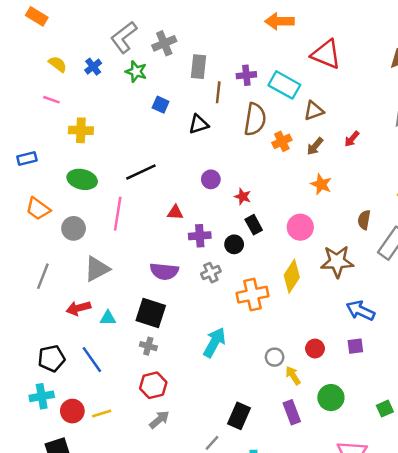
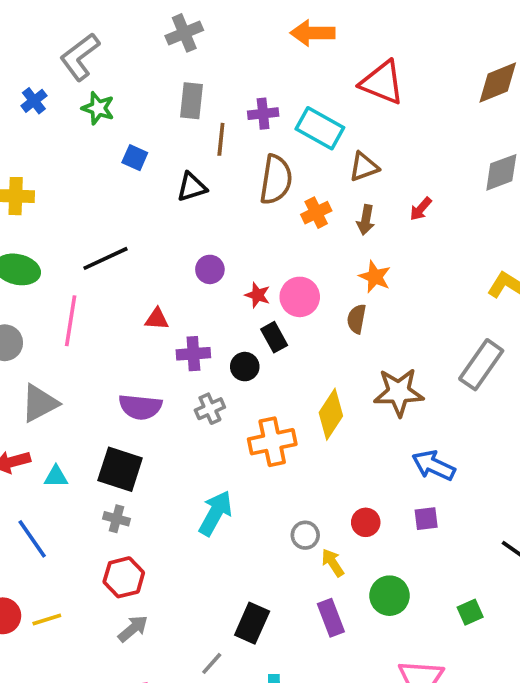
gray cross: (164, 43) -> (184, 33), moved
brown arrow: (315, 146) -> (366, 220), turned -30
brown semicircle: (364, 220) -> (357, 319), moved
pink circle: (300, 227) -> (300, 297), moved

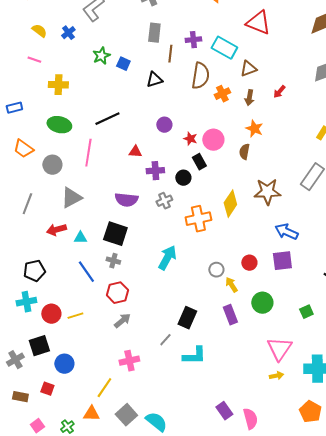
green star: (98, 108) -> (101, 56), moved, turned 30
purple square: (426, 519) -> (282, 261), size x1.5
blue line: (32, 539) -> (86, 272), moved

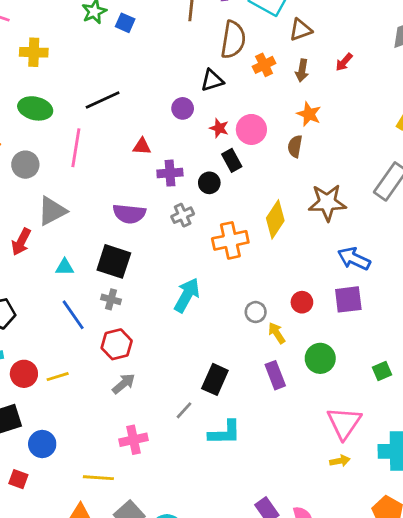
black triangle: (154, 80) -> (212, 80), moved
red arrow: (56, 230) -> (21, 242), moved, turned -48
yellow line: (104, 388) -> (98, 478), turned 60

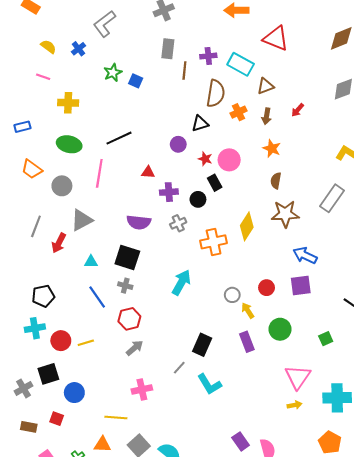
brown semicircle: (295, 146) -> (276, 181), moved
cyan L-shape: (225, 433) -> (209, 384), turned 60

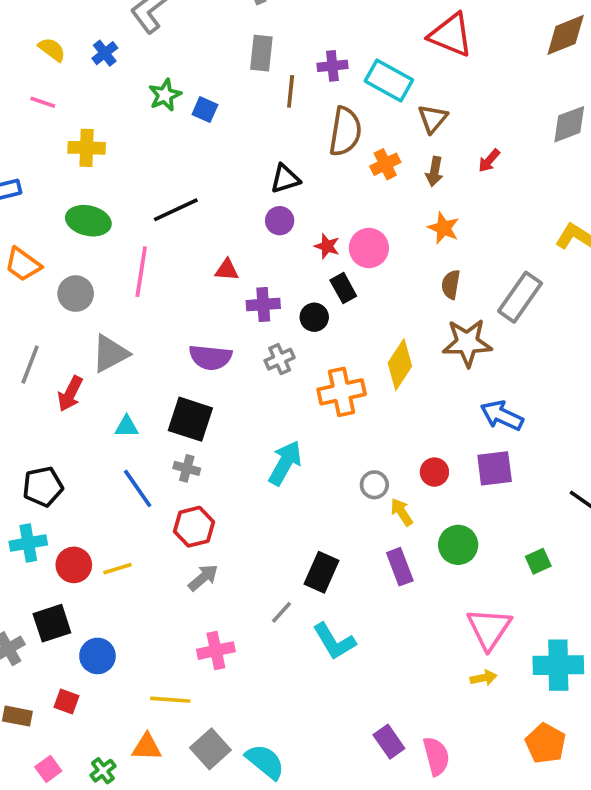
brown triangle: (265, 86) -> (433, 119), turned -30
black triangle: (200, 124) -> (285, 179), moved
gray rectangle: (332, 198) -> (520, 297), moved

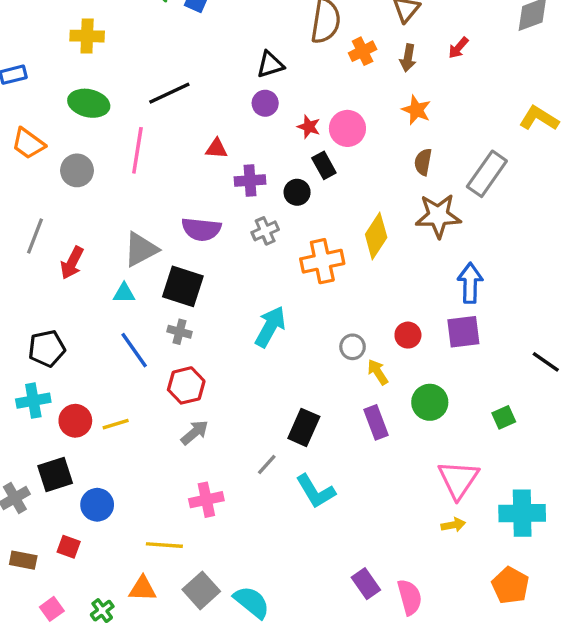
gray triangle: (110, 354) -> (141, 249), moved
blue arrow: (502, 416) -> (470, 283), turned 66

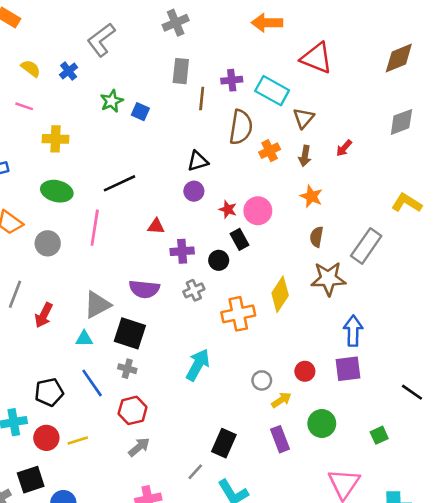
black pentagon: (47, 349) -> (49, 392), moved
yellow arrow: (378, 372) -> (281, 400), turned 90

